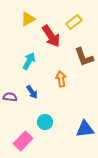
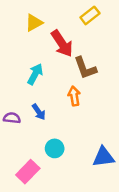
yellow rectangle: (74, 22) -> (90, 15), moved
brown L-shape: (84, 57) -> (85, 68), moved

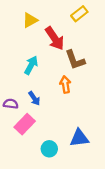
cyan circle: (55, 148) -> (49, 149), moved
blue triangle: (103, 157) -> (79, 138), moved
pink rectangle: (28, 172) -> (25, 124), moved

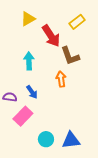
yellow rectangle: (79, 14) -> (77, 22), moved
cyan arrow: (31, 65) -> (29, 61), turned -30
blue triangle: (79, 138) -> (71, 140), moved

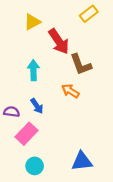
yellow rectangle: (77, 22) -> (89, 14), moved
orange arrow: (61, 79) -> (70, 91), turned -49
cyan circle: (46, 139) -> (35, 166), moved

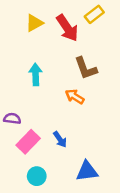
red arrow: (59, 41) -> (67, 28), moved
blue arrow: (37, 106) -> (60, 139), moved

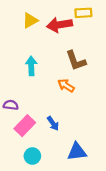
yellow rectangle: (94, 14) -> (83, 13), turned 35
red arrow: (67, 28) -> (59, 25), turned 115

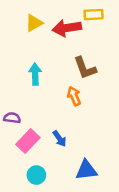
orange arrow: (66, 86) -> (74, 96), turned 35

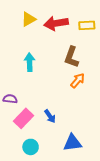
yellow rectangle: (94, 15) -> (87, 25), moved
brown L-shape: (85, 68) -> (71, 57), turned 40
orange arrow: (74, 96) -> (78, 80), moved, turned 63

